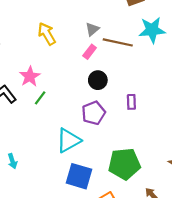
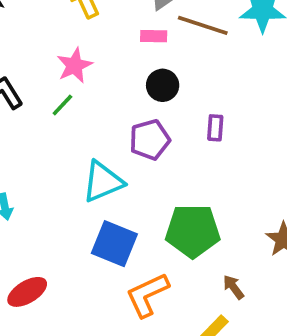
pink rectangle: (90, 52) -> (154, 36), turned 48
pink star: (30, 76) -> (74, 65), moved

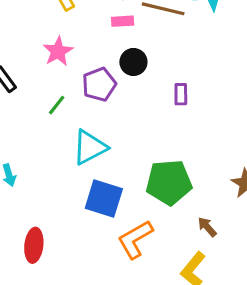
green line: (62, 105) -> (57, 105), moved
purple pentagon: (150, 140) -> (99, 84), moved
red ellipse: (27, 292) -> (34, 245), turned -48

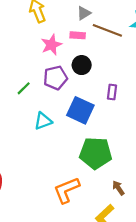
pink star: (58, 51) -> (51, 45), moved
cyan triangle: (90, 147) -> (43, 121), size x0.7
blue square: (104, 199) -> (80, 110), moved

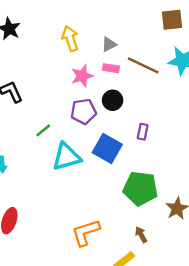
gray triangle: (84, 13) -> (109, 44), moved
green line: (24, 88) -> (43, 130), moved
cyan triangle: (43, 121) -> (66, 157), size x1.5
green pentagon: (96, 153) -> (140, 188), moved

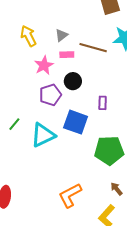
green line: (43, 130) -> (14, 124), moved

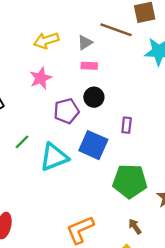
yellow arrow: (28, 36) -> (46, 40), turned -85
brown line: (93, 48) -> (116, 30), moved
pink star: (44, 65) -> (41, 78), moved

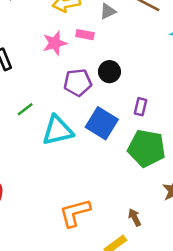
pink rectangle: (89, 66) -> (85, 35), moved
green pentagon: (130, 181) -> (147, 148), moved

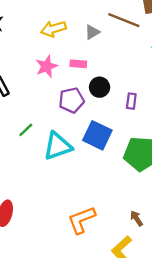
pink rectangle: (85, 35) -> (78, 64), moved
purple rectangle: (141, 107) -> (131, 101), moved

